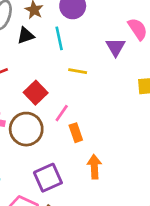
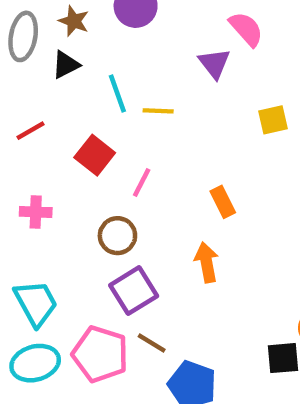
cyan line: (59, 38) -> (117, 93), moved
brown circle: (26, 129) -> (117, 236), moved, size x0.7
orange rectangle: (76, 133) -> (223, 202), moved

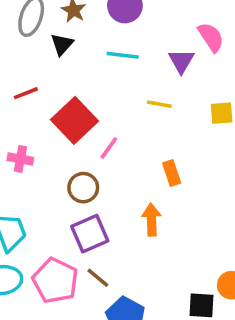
black triangle: (66, 65) -> (62, 44), turned -30
cyan line: (117, 93) -> (123, 55), moved, turned -72
yellow line: (158, 111) -> (159, 104), moved
red square: (95, 155) -> (74, 120), size x1.4

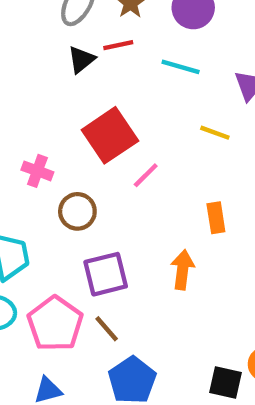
black triangle: (62, 44) -> (81, 59), moved
red line: (26, 93) -> (118, 45), moved
brown circle: (83, 188) -> (77, 211), moved

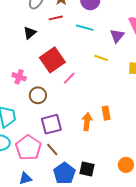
black triangle: (81, 59) -> (30, 33), moved
orange rectangle: (216, 218) -> (106, 113), moved
black square: (225, 382) -> (87, 169), moved

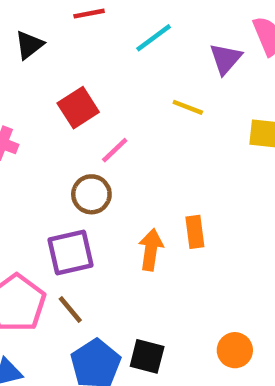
cyan line: (85, 28) -> (154, 38), turned -54
red square: (52, 60) -> (78, 108), size x0.7
brown circle: (38, 95) -> (91, 194), moved

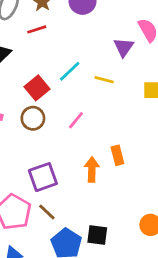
cyan line: (154, 38) -> (70, 71), moved
pink line: (115, 150) -> (76, 120), moved
brown circle: (91, 194) -> (33, 118), moved

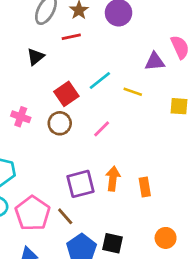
purple triangle: (124, 47) -> (155, 62), turned 45
orange rectangle: (117, 155) -> (145, 187), moved
purple square: (43, 177) -> (81, 184), moved

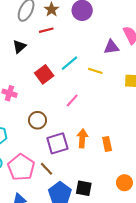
brown circle: (60, 123) -> (37, 120), moved

